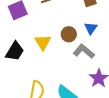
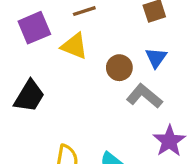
yellow triangle: (43, 42) -> (74, 46), moved, turned -36

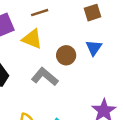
gray L-shape: (144, 96) -> (45, 77), moved

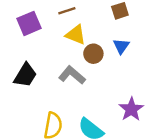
yellow triangle: (32, 39) -> (76, 35), moved

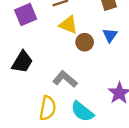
gray L-shape: (72, 75) -> (65, 79), moved

